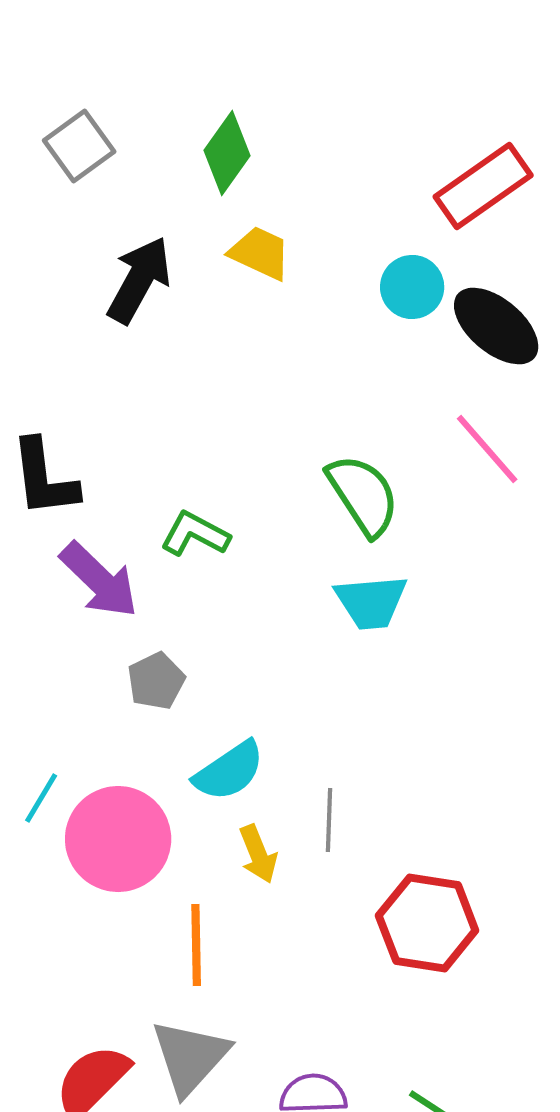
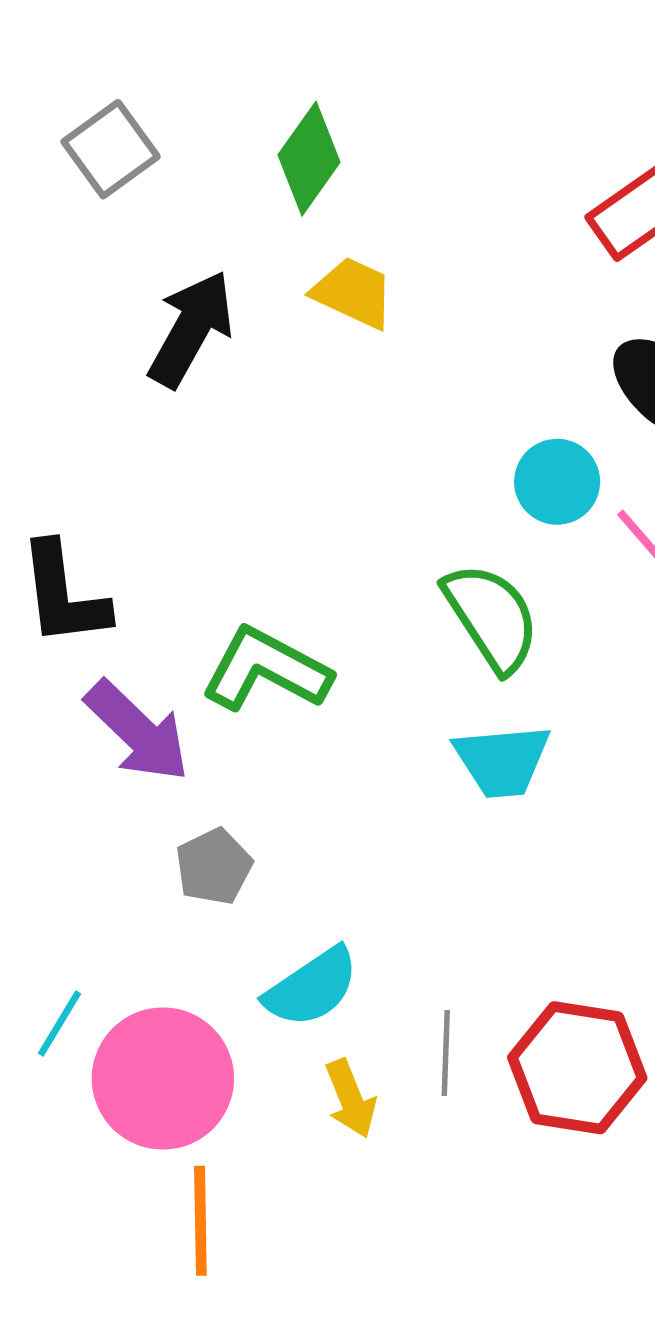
cyan circle: (412, 287) -> (557, 482), moved
green L-shape: (195, 534) -> (266, 669), size x1.4
red hexagon: (427, 923) -> (577, 1068), moved
orange line: (196, 945) -> (200, 1221), moved

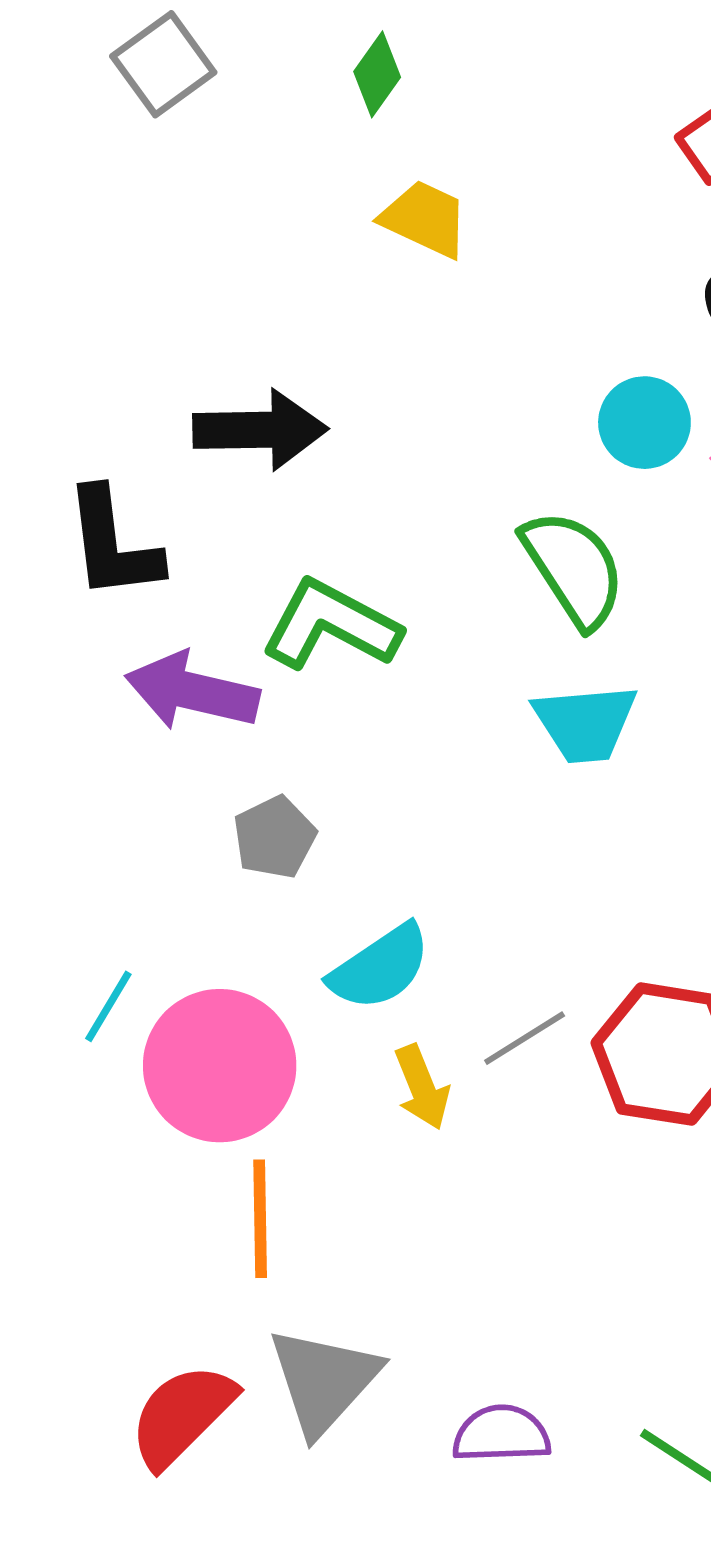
green diamond: (309, 159) -> (377, 74), size x0.7
black arrow: (191, 329) -> (260, 430), moved, turned 60
purple arrow: (137, 731) -> (192, 691), turned 149
gray line: (446, 1053) -> (525, 1038), turned 56

